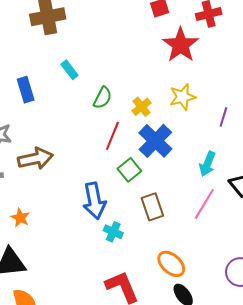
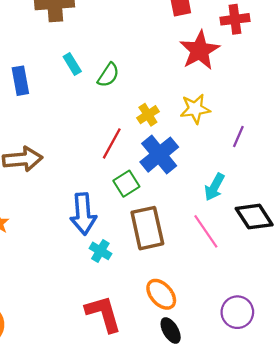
green semicircle: (103, 98) -> (108, 75), moved
pink line: (204, 204) -> (206, 231), turned -72
brown rectangle: (152, 207) -> (147, 228), size x1.4

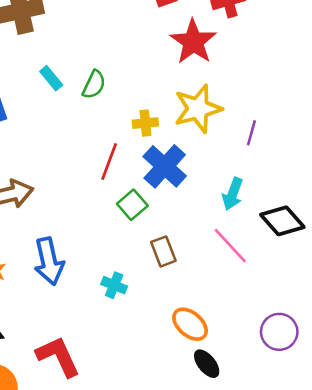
yellow star: (195, 109) -> (198, 109), size x1.4
yellow cross: (148, 115) -> (145, 123), turned 35
blue arrow: (83, 214) -> (49, 261), moved
brown rectangle: (147, 228) -> (163, 251), size x0.6
red L-shape: (103, 314) -> (58, 356), moved

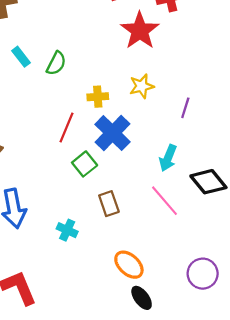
yellow star: (198, 109) -> (142, 86), size x0.6

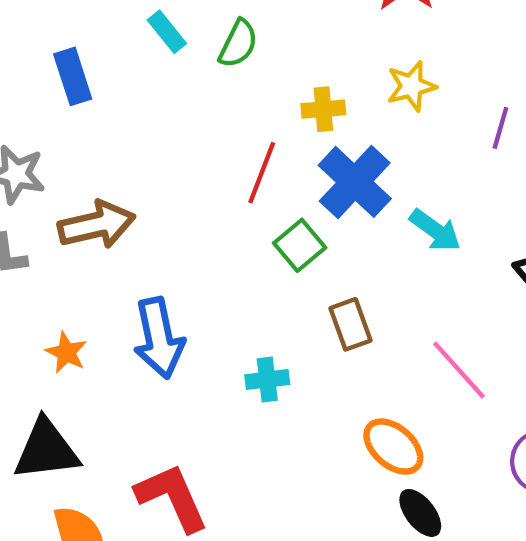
cyan arrow: (168, 158) -> (435, 230), moved, turned -75
pink line: (165, 201) -> (459, 370), moved
cyan cross: (67, 230) -> (267, 380), turned -30

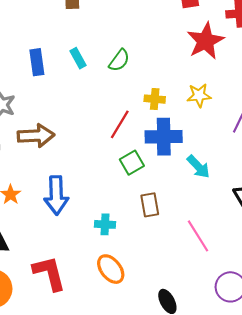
cyan rectangle: (167, 32) -> (78, 58), moved
blue cross: (355, 182) -> (164, 137), turned 36
orange ellipse: (393, 447) -> (111, 269), moved

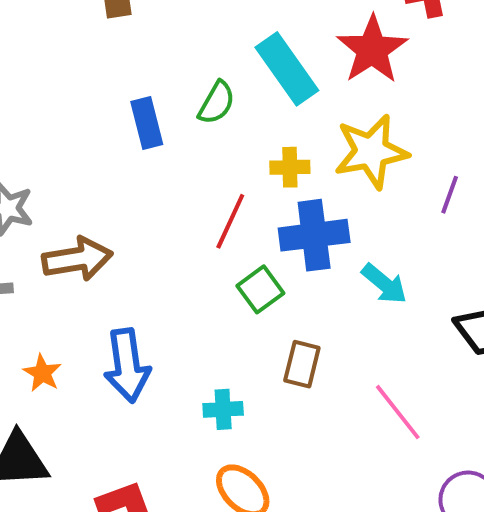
cyan rectangle: (78, 58) -> (287, 69), moved, size x1.8
blue rectangle: (37, 62) -> (147, 123), moved
yellow star: (199, 95) -> (371, 152), size x1.6
brown rectangle: (150, 205) -> (302, 364), turned 30

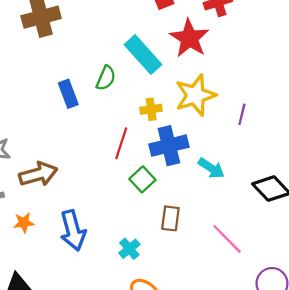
orange star: (42, 373) -> (24, 223), moved, turned -30
cyan cross: (223, 409) -> (129, 249), turned -30

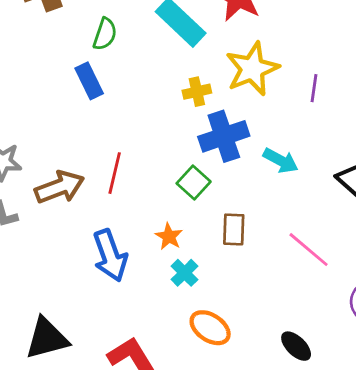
green semicircle: (106, 78) -> (105, 34), moved
red line: (121, 143) -> (115, 173), moved
orange star: (24, 223) -> (169, 236), moved, turned -30

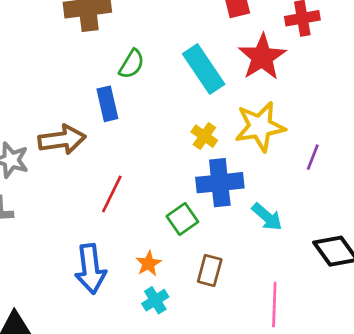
yellow cross: (197, 92) -> (204, 136), turned 35
brown arrow: (60, 187) -> (62, 140), moved
pink line: (309, 250) -> (274, 304), turned 39

